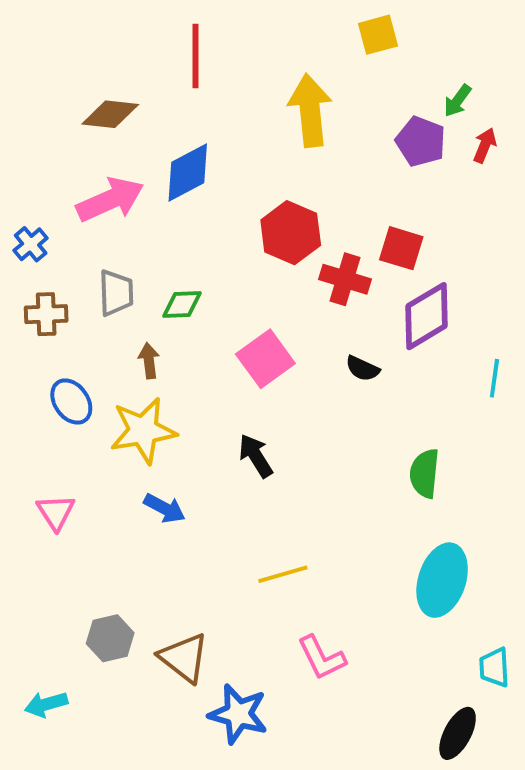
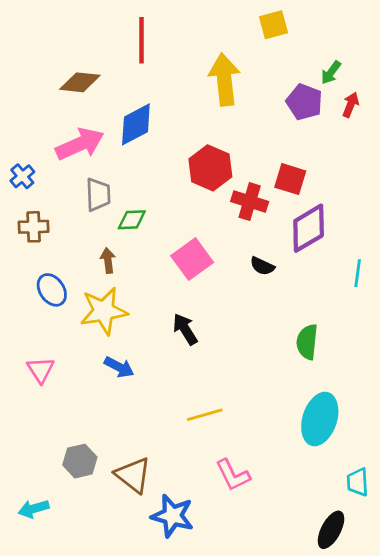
gray trapezoid: (116, 293) -> (98, 195), moved

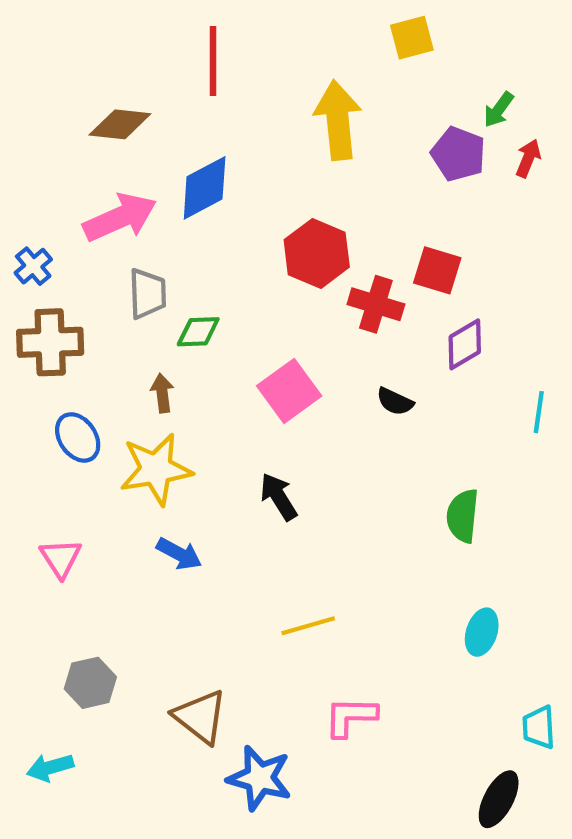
brown cross: (34, 227) -> (50, 342), size x1.4
purple diamond: (309, 228) -> (465, 344), size x0.7
cyan ellipse: (320, 419) -> (482, 632), size x0.6
gray hexagon: (80, 461) -> (90, 683), moved
pink L-shape: (233, 475) -> (351, 717), turned 117

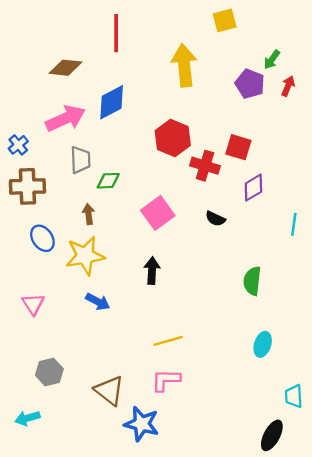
black arrow: (279, 497) -> (152, 271), turned 35
pink L-shape: (351, 717) -> (166, 380), moved

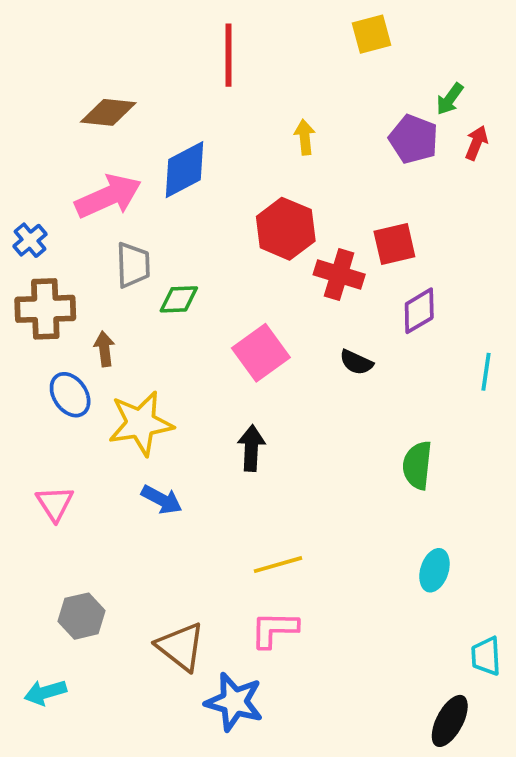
red line: (116, 33) -> (228, 55), moved
yellow arrow: (184, 65) -> (305, 137), moved, size x0.5
red square: (238, 147) -> (394, 244), turned -30
brown arrow: (89, 214) -> (104, 349), moved

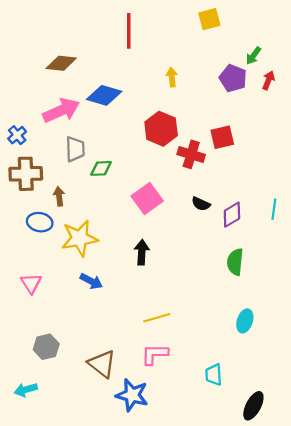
blue diamond: (185, 170) -> (104, 95), turned 44
purple diamond: (419, 311) -> (232, 215), moved
blue ellipse: (70, 395) -> (40, 222), turned -45
cyan trapezoid: (486, 656) -> (214, 375), moved

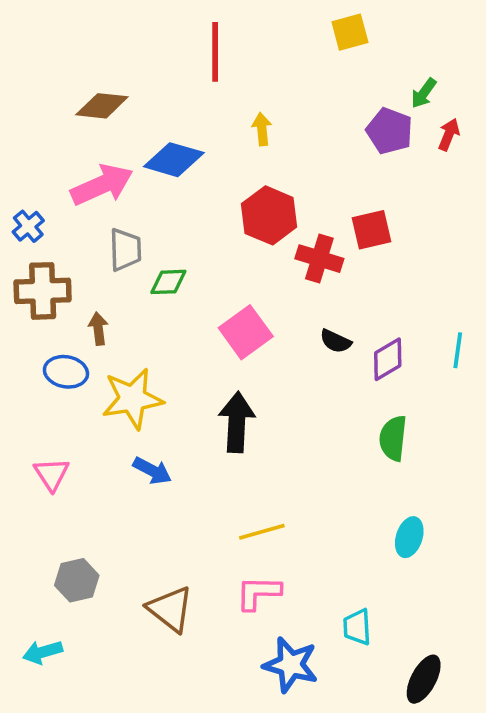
yellow arrow: (172, 77) -> (262, 129), moved
black arrow: (142, 252) -> (237, 422), size x1.4
blue star: (132, 395) -> (291, 665), moved

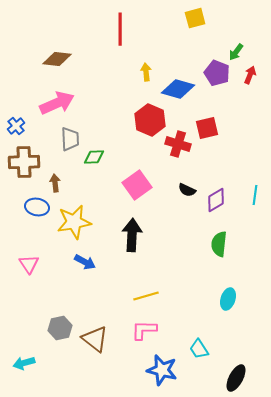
blue diamond: (174, 160) -> (178, 89), moved
gray hexagon: (77, 580) -> (60, 328), moved
cyan trapezoid: (357, 627) -> (199, 349), turned -30

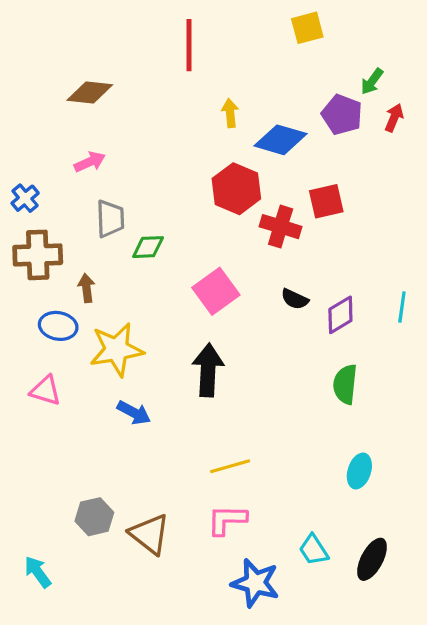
pink arrow: (57, 103) -> (90, 162), size x0.6
pink triangle: (29, 264) -> (46, 391), moved, turned -40
cyan arrow: (24, 363) -> (38, 572), turned 70
black ellipse: (236, 378) -> (372, 559), moved

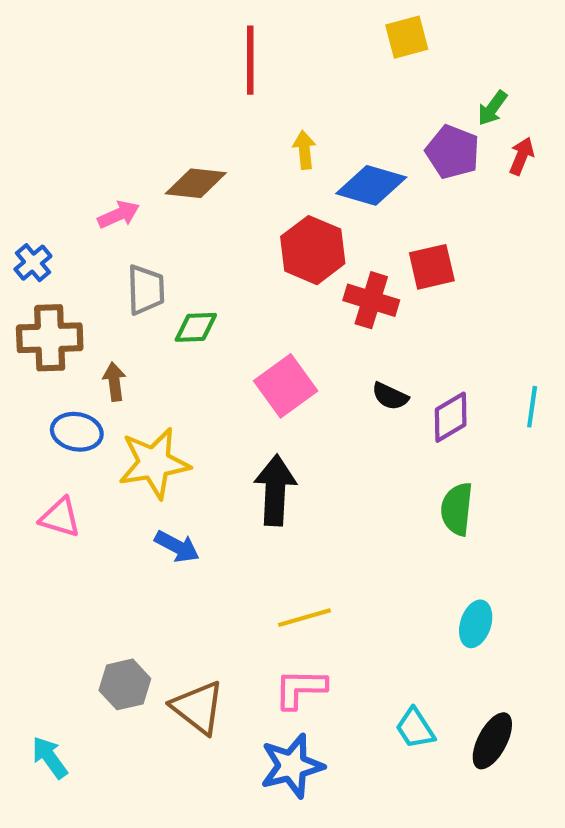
brown diamond: (90, 93) -> (196, 183), moved
blue star: (255, 583) -> (292, 766), moved, turned -30

